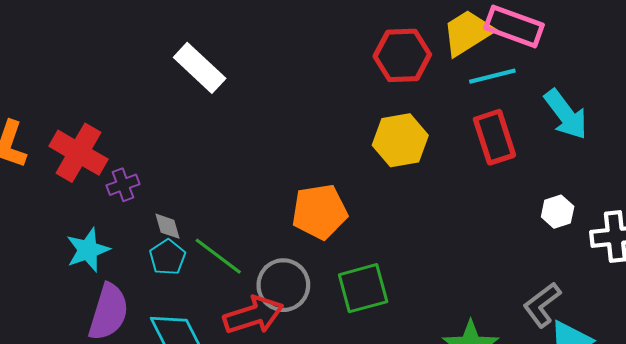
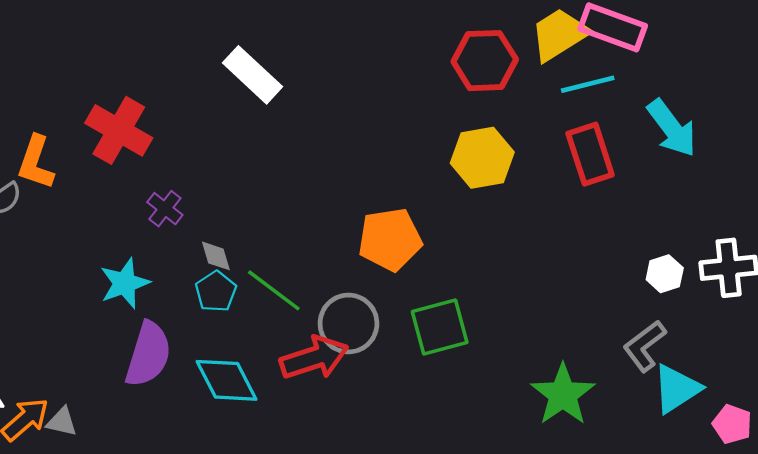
red cross: (79, 153) -> (119, 130), moved
purple cross: (123, 185) -> (165, 209), turned -32
white hexagon: (558, 212) -> (665, 274), moved

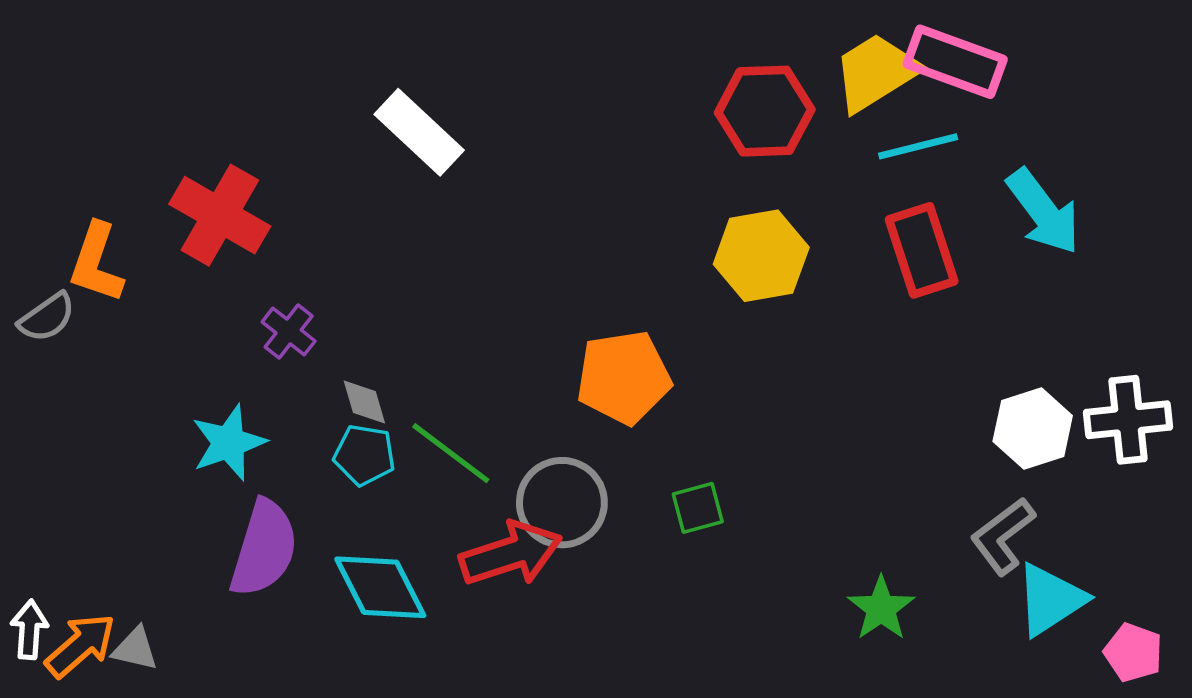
white hexagon: (665, 274) -> (1033, 429), size x1.4
cyan pentagon: (216, 292) -> (364, 455), turned -30
green square: (440, 327) -> (698, 508), size x0.6
green star: (563, 395) -> (881, 608), size x0.7

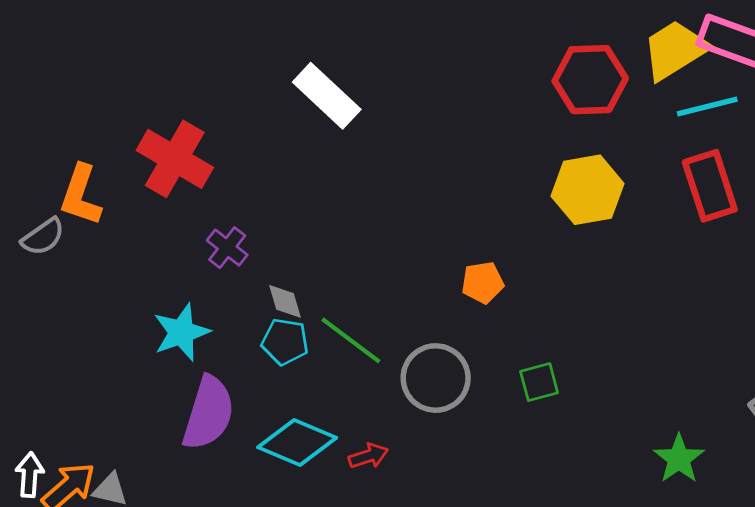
orange pentagon: (624, 377) -> (483, 283), size x0.6
red arrow: (511, 554) -> (368, 456), moved, size x0.5
cyan diamond: (380, 587) -> (297, 443), turned -40

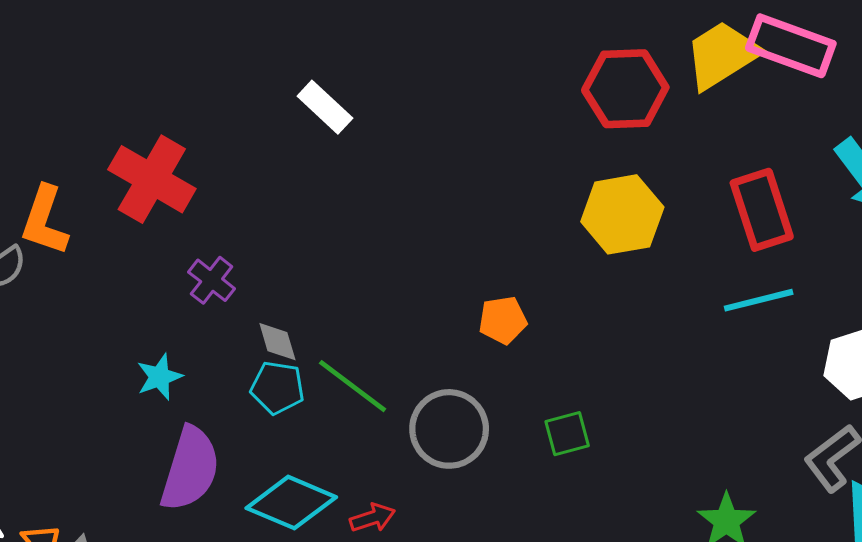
white rectangle: (327, 96) -> (325, 107), size x0.7
cyan line: (707, 106) -> (759, 300), moved
cyan star: (181, 332) -> (159, 377), size x0.7

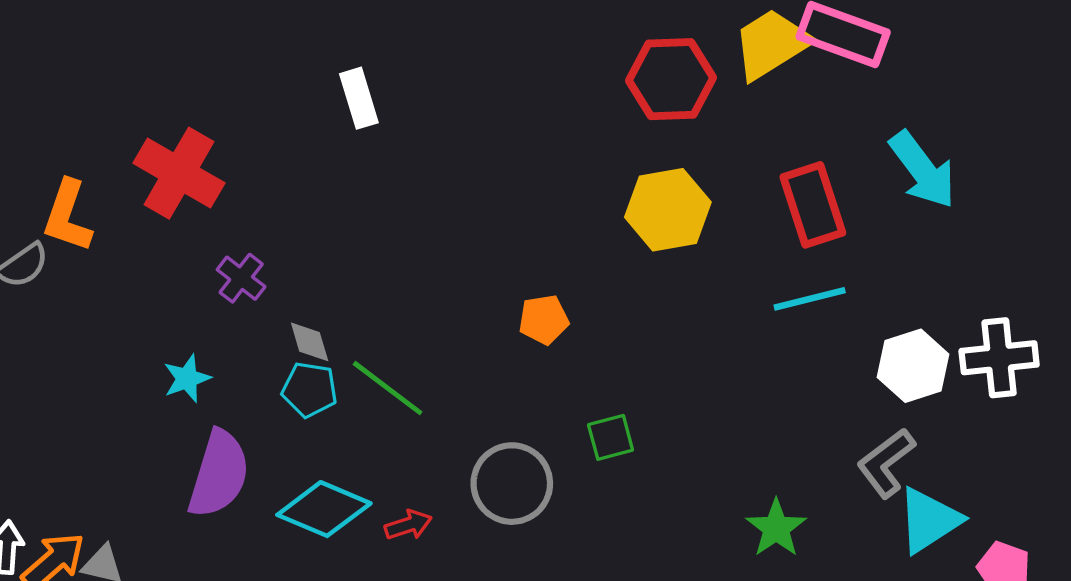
white rectangle: (325, 107) -> (359, 98), turned 30
gray circle: (449, 429) -> (512, 484), moved

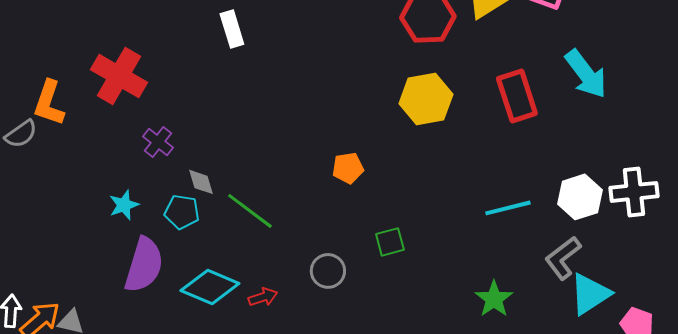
cyan line: (810, 299) -> (508, 208), moved
cyan pentagon: (310, 390) -> (182, 212), moved
gray circle: (512, 484) -> (328, 271), size x0.7

